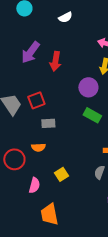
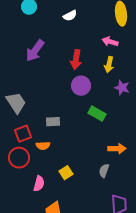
red arrow: (55, 61) -> (76, 60), moved
purple circle: (88, 87) -> (81, 86), moved
red square: (36, 100) -> (23, 134), moved

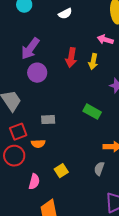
yellow arrow: (109, 65) -> (93, 62), moved
purple circle: (81, 86) -> (37, 73), moved

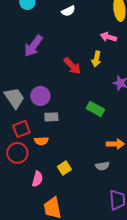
red arrow: (71, 58) -> (72, 66), moved, turned -54
purple circle: (37, 73) -> (40, 96), moved
gray semicircle: (99, 169) -> (102, 166), turned -120

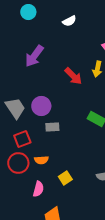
orange semicircle: (41, 141) -> (41, 160), moved

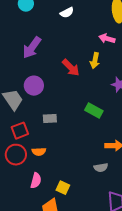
purple circle: (41, 106) -> (34, 86), moved
yellow square: (65, 178) -> (63, 188), moved, turned -32

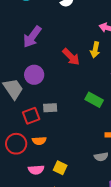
red square: (20, 131) -> (31, 116), moved
pink semicircle: (36, 181) -> (36, 170), turned 70
yellow square: (63, 188) -> (60, 168), moved

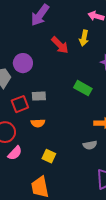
purple arrow: (32, 37) -> (40, 15), moved
orange semicircle: (39, 141) -> (38, 123), moved
pink semicircle: (36, 170) -> (15, 153), moved, turned -42

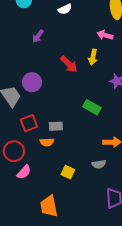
purple arrow: (40, 15) -> (38, 36), moved, size x0.6
gray rectangle: (39, 96) -> (56, 126), moved
yellow square: (49, 156) -> (68, 172), moved

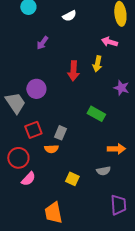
red arrow: (69, 64) -> (73, 71), turned 48
gray rectangle: (56, 126) -> (60, 133), turned -64

